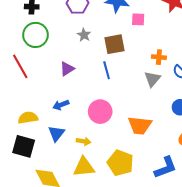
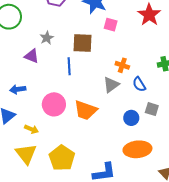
gray star: (84, 35) -> (47, 38), moved
purple triangle: (67, 69) -> (32, 56), turned 42
orange trapezoid: (140, 125) -> (86, 110), moved
yellow triangle: (84, 167) -> (26, 154), turned 45

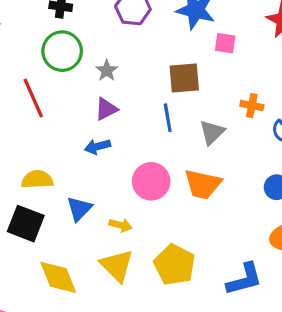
gray star: (47, 38) -> (107, 71), moved
purple triangle: (32, 56) -> (106, 109), turned -42
gray triangle: (111, 85) -> (212, 132), moved
blue arrow: (18, 89) -> (97, 147), moved

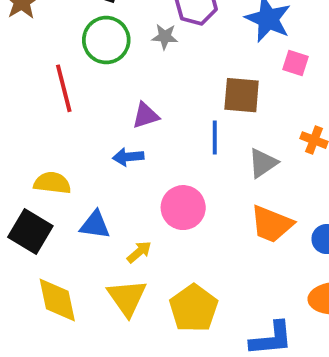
gray star: (107, 71) -> (165, 37), moved, turned 30
orange trapezoid: (203, 184) -> (272, 224), moved
blue triangle: (79, 209) -> (95, 225), turned 44
yellow arrow: (120, 225) -> (139, 252), turned -65

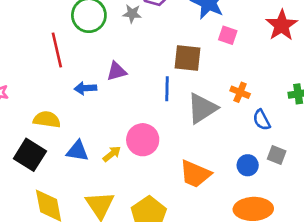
blue arrow: (128, 157) -> (85, 88), moved
gray triangle: (263, 163) -> (202, 108), size x1.4
orange trapezoid: (272, 224) -> (195, 174), moved
yellow arrow: (139, 252) -> (112, 154), moved

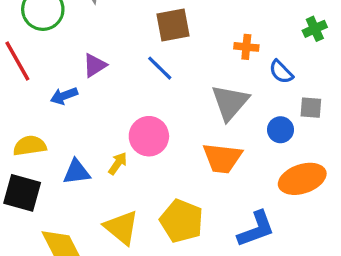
blue line: (167, 89) -> (160, 68), turned -30
gray triangle: (202, 108) -> (230, 102), moved

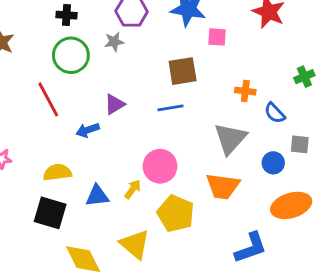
blue line: (160, 68) -> (170, 108), turned -55
yellow pentagon: (182, 221) -> (176, 214), moved

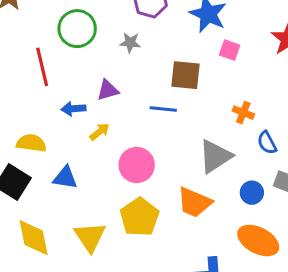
gray star: (114, 42) -> (130, 43), moved
yellow arrow: (133, 189) -> (100, 132), moved
orange ellipse: (291, 205) -> (258, 241), turned 30

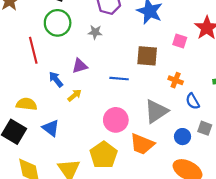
pink square: (230, 50) -> (180, 41), moved
brown square: (186, 75) -> (147, 56), moved
blue arrow: (74, 109) -> (56, 79), turned 56
pink circle: (137, 165) -> (116, 120), moved
blue triangle: (65, 178) -> (51, 128), turned 30

